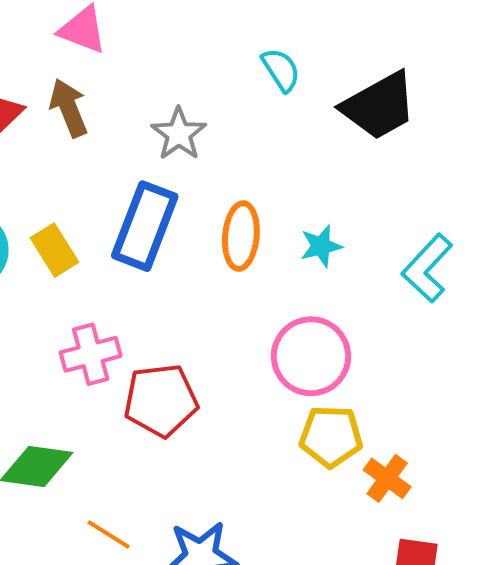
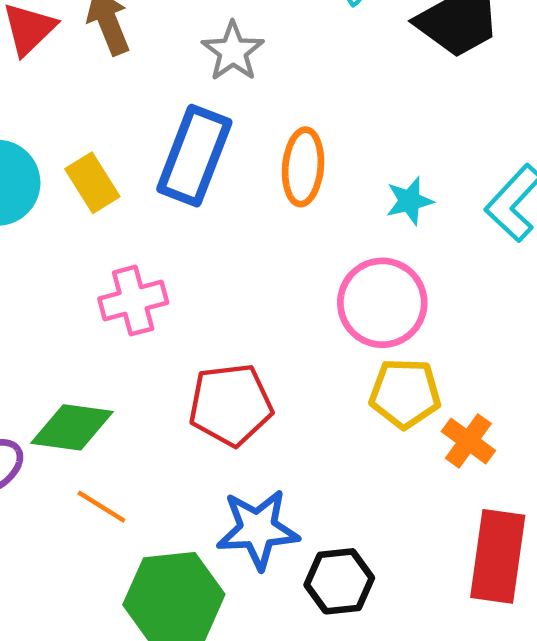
cyan star: (321, 246) -> (409, 201), moved
red pentagon: (161, 400) -> (231, 405), moved
orange line: (109, 535) -> (101, 507), moved

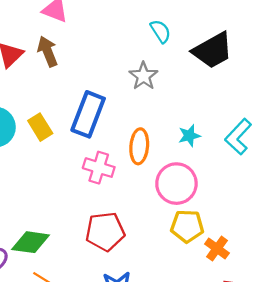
gray star: (233, 51) -> (143, 76), moved
orange ellipse: (303, 167) -> (139, 146), moved
pink cross: (133, 301) -> (99, 168), moved, turned 32

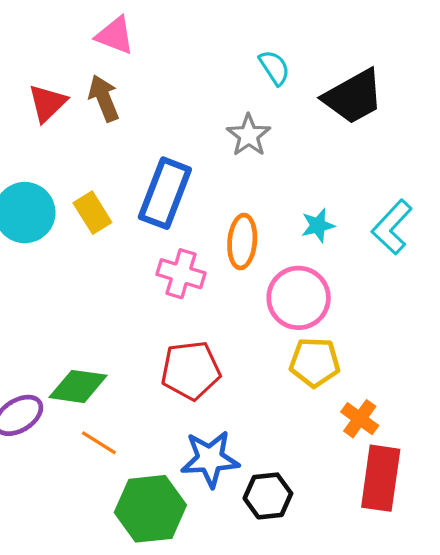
orange cross: (217, 249) -> (360, 419), moved

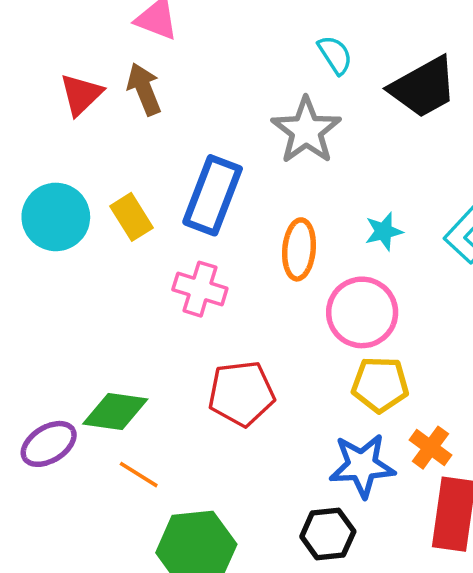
gray star: (249, 135) -> (306, 130), size x1.4
pink cross: (181, 274) -> (200, 289), moved
blue star: (210, 459) -> (362, 466), moved

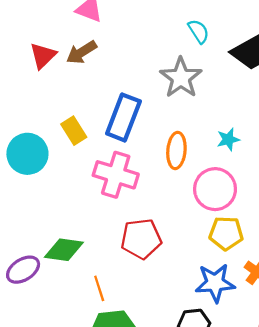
brown arrow: (144, 89) -> (82, 52), turned -100
cyan circle: (56, 217) -> (27, 154), moved
pink cross: (200, 289) -> (116, 175), size x1.4
orange line: (139, 475) -> (99, 288), moved, turned 40

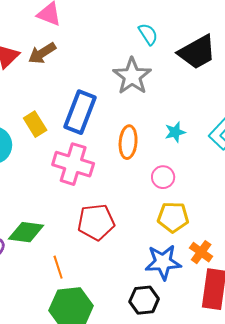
pink circle: (215, 189) -> (163, 177), size x0.6

